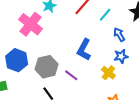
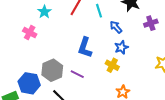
cyan line: (105, 15) -> (99, 11), turned -48
pink cross: (31, 24) -> (30, 33), size x0.6
blue hexagon: (17, 60) -> (29, 83), moved

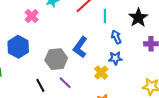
gray hexagon: (52, 70) -> (56, 59), moved
purple line: (77, 74) -> (65, 83), moved
blue hexagon: (29, 83) -> (18, 47), moved

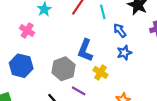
yellow cross: (101, 73) -> (100, 72), moved

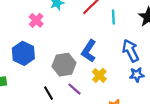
blue arrow: (120, 31) -> (131, 51), moved, size x1.5
blue star: (124, 53) -> (137, 75), moved

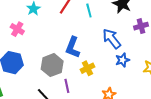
yellow cross: (99, 75) -> (87, 68), turned 32
purple line: (75, 89) -> (67, 86), turned 48

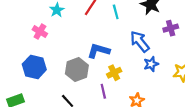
blue L-shape: (73, 47) -> (99, 51), turned 85
purple line: (67, 86) -> (103, 91), moved

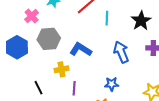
blue star: (151, 64) -> (112, 84), moved
gray hexagon: (77, 70) -> (49, 39), moved
yellow cross: (114, 73) -> (62, 69), moved

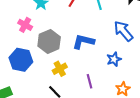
yellow cross: (62, 69) -> (60, 69), moved
blue star: (112, 84) -> (114, 59), moved

